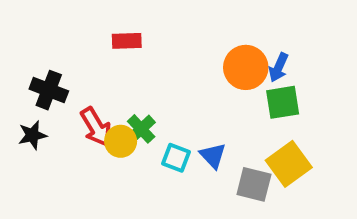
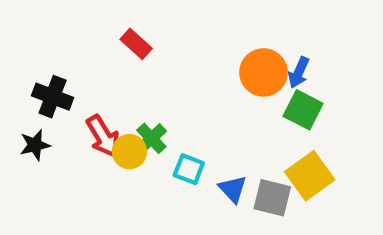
red rectangle: (127, 41) -> (136, 44), turned 44
green square: (283, 102) -> (303, 110), turned 36
blue triangle: (213, 156) -> (233, 189), moved

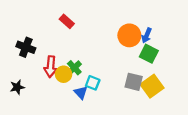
red arrow: (103, 136) -> (51, 67), turned 36
black star: (35, 145) -> (17, 87), moved
blue triangle: (233, 189) -> (81, 93), moved
gray square: (272, 198) -> (134, 82), moved

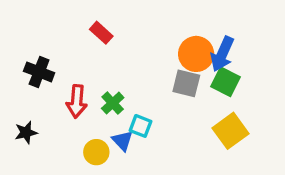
blue arrow: (147, 35) -> (222, 54), size x1.5
yellow circle: (64, 74) -> (96, 152), moved
gray square: (134, 82) -> (186, 83), moved

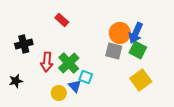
black cross: (39, 72) -> (24, 44), turned -36
green cross: (113, 103) -> (69, 63), size x1.5

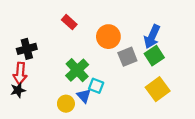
orange circle: (120, 33) -> (108, 37), moved
green square: (138, 50) -> (154, 56), turned 30
gray square: (114, 51) -> (127, 57), turned -36
red arrow: (47, 62) -> (20, 73), moved

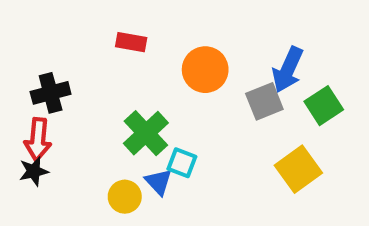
red rectangle: (69, 22) -> (131, 42), turned -32
green square: (154, 56) -> (324, 106), moved
gray square: (127, 57) -> (264, 101), moved

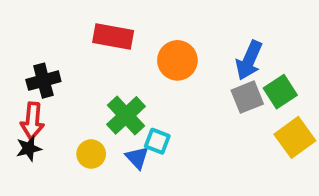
red rectangle: (131, 42) -> (113, 37), size x1.5
gray square: (264, 101) -> (247, 97), moved
yellow square: (298, 169) -> (295, 137), moved
yellow circle: (125, 197) -> (91, 154), moved

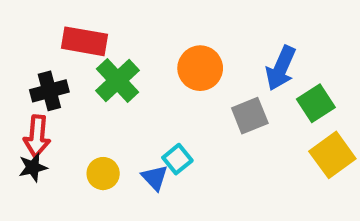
red rectangle: (113, 37) -> (84, 41), moved
gray square: (247, 97) -> (250, 116), moved
green cross: (126, 115) -> (118, 81), moved
cyan square: (157, 141) -> (177, 159), turned 30

